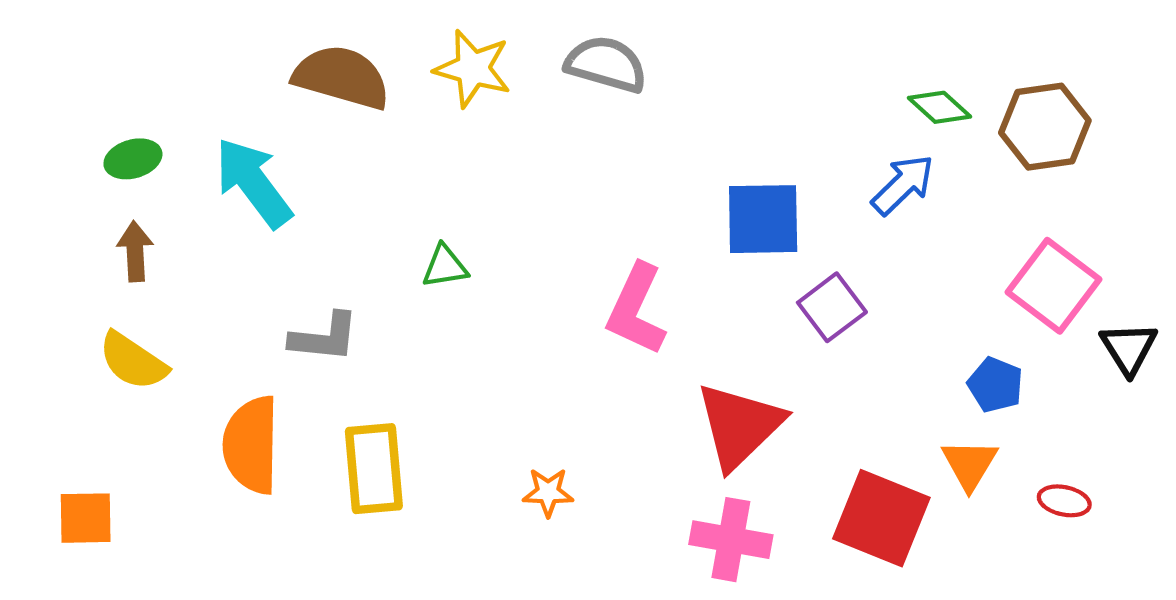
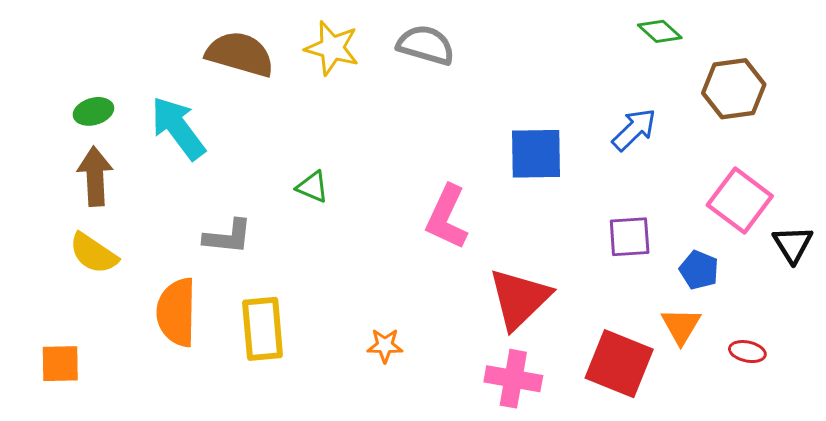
green diamond: (939, 107) -> (660, 31), moved
brown arrow: (135, 251) -> (95, 176), size x1.4
green triangle: (445, 266) -> (312, 187), turned 32
purple square: (832, 307) -> (630, 237), moved, turned 33

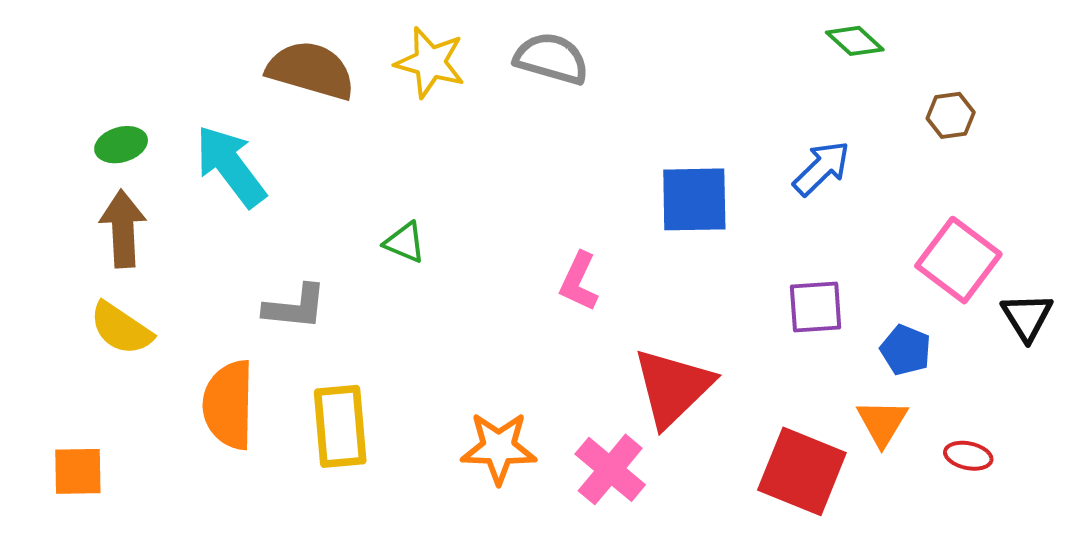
brown hexagon: (734, 89) -> (951, 115), size x0.6
pink L-shape: (447, 217) -> (579, 282), size x0.7
orange star: (385, 345) -> (499, 448), size x1.6
pink cross: (513, 379) -> (610, 469), moved, turned 30

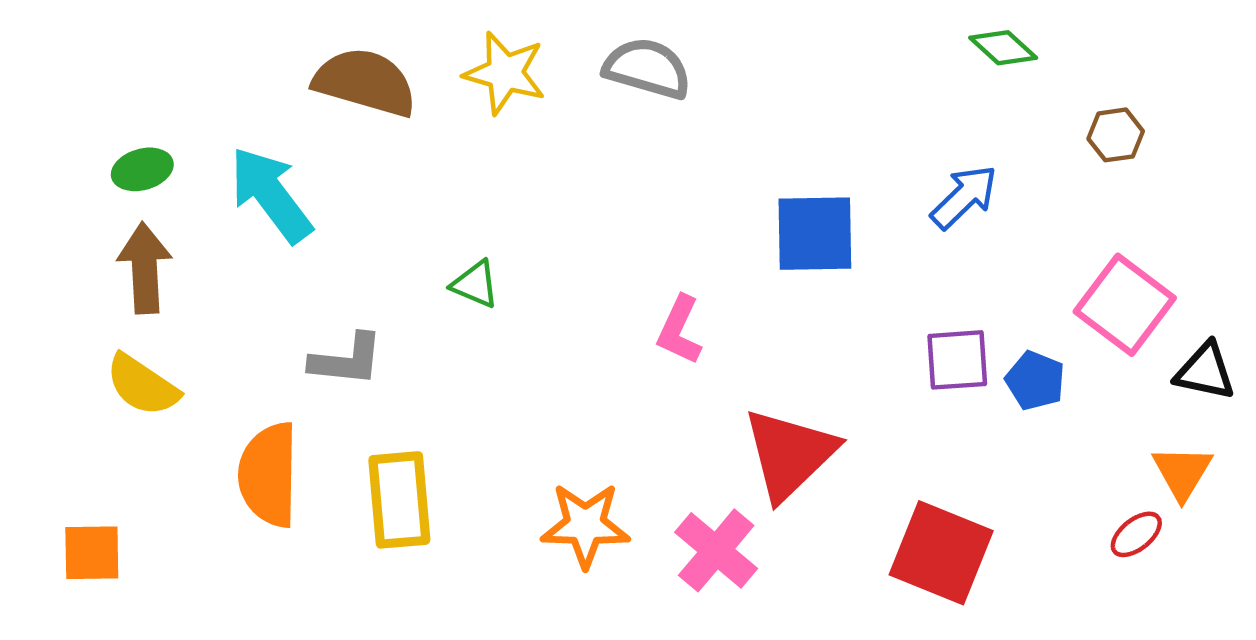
black triangle: (1027, 317) -> (1205, 371), turned -46
blue pentagon: (906, 350) -> (1035, 381), moved
orange triangle: (882, 422) -> (1182, 472), moved
red ellipse: (968, 456) -> (1136, 534), turned -51

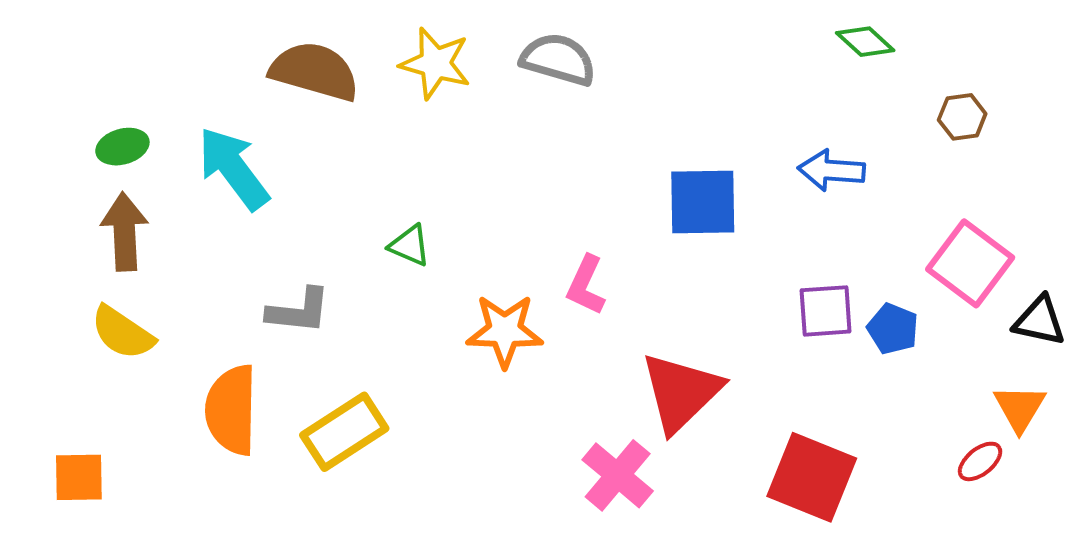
blue arrow: (964, 197) -> (831, 170), turned -132
yellow rectangle: (399, 500) -> (344, 432), turned 62
orange star: (585, 525) -> (505, 331), moved

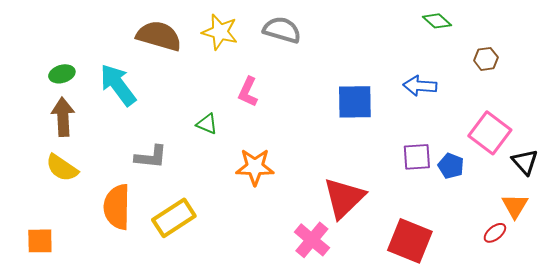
pink L-shape: (586, 285) -> (248, 92), moved
black triangle: (1039, 321) -> (525, 162), turned 36

